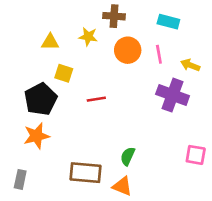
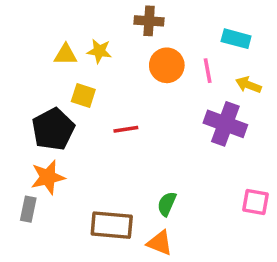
cyan rectangle: (168, 22) -> (236, 39), moved
yellow star: (88, 37) -> (99, 51), moved
gray rectangle: (20, 179) -> (28, 209), moved

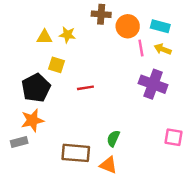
orange circle: (167, 65) -> (128, 26), moved
yellow arrow: (248, 85) -> (163, 49), moved
gray rectangle: (28, 209) -> (19, 142), turned 63

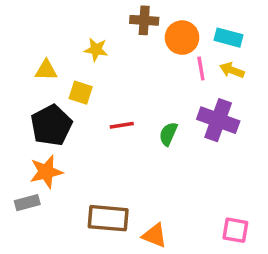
yellow triangle: (44, 37) -> (46, 70), moved
pink square: (174, 137) -> (235, 230), moved
green semicircle: (113, 138) -> (168, 134), moved

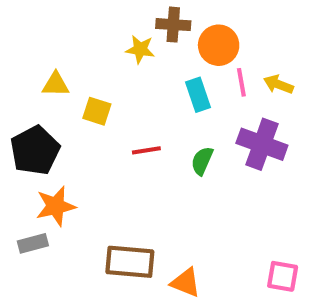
cyan rectangle: (228, 38) -> (198, 95), moved, turned 56
yellow star: (96, 50) -> (140, 49), moved
black pentagon: (51, 125) -> (35, 150), moved

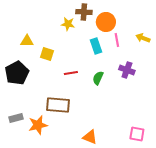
yellow arrow: (278, 84) -> (143, 38), moved
purple cross: (262, 144) -> (127, 70), size x0.7
orange star: (56, 206) -> (38, 125), moved
brown rectangle: (130, 262) -> (58, 105), moved

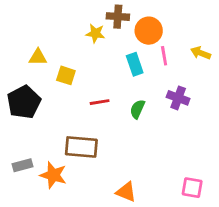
orange star: (38, 125) -> (53, 175), turned 30

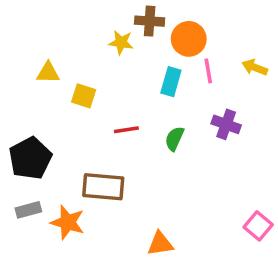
cyan rectangle: (135, 64) -> (171, 82), turned 35
black pentagon: (24, 102) -> (30, 158), moved
pink square: (192, 188) -> (258, 226), moved, turned 30
orange triangle: (126, 192) -> (160, 244), turned -30

